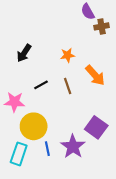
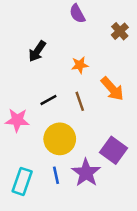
purple semicircle: (88, 12) -> (77, 14), moved
brown cross: (102, 26) -> (120, 31), turned -32
black arrow: (24, 53) -> (37, 51), moved
yellow circle: (34, 126) -> (60, 139), moved

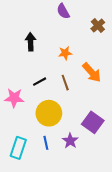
black arrow: (37, 51) -> (31, 42), turned 144
purple star: (86, 173) -> (70, 141), size x0.7

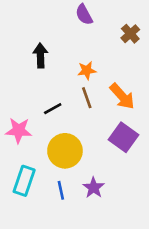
brown line: (65, 83) -> (87, 98), moved
purple square: (93, 122) -> (124, 137), moved
cyan rectangle: (18, 148) -> (24, 181), moved

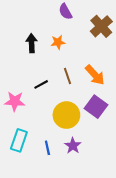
brown cross: (130, 34) -> (101, 26), size x1.5
orange star: (87, 70) -> (58, 42), moved
yellow circle: (65, 151) -> (66, 115), moved

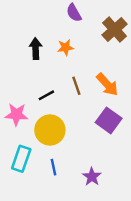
yellow circle: (66, 115) -> (50, 130), moved
purple star: (73, 146) -> (92, 177), moved

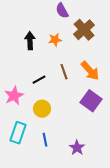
brown cross: (115, 30) -> (84, 30), moved
pink star: (16, 114) -> (14, 96), turned -30
yellow circle: (50, 130) -> (42, 109), size x0.7

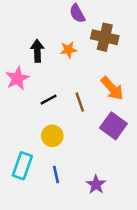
brown cross: (84, 30) -> (105, 37), turned -35
brown line: (64, 72) -> (80, 102), moved
pink star: (14, 96) -> (17, 78), moved

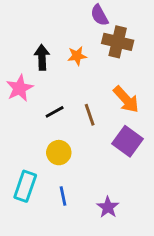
purple semicircle: (77, 13) -> (99, 15), moved

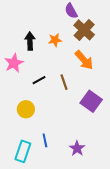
brown cross: (118, 42) -> (84, 30), turned 30
orange arrow: (126, 99) -> (84, 60), moved
yellow circle: (59, 153) -> (26, 109), moved
cyan rectangle: (25, 186) -> (23, 151), moved

